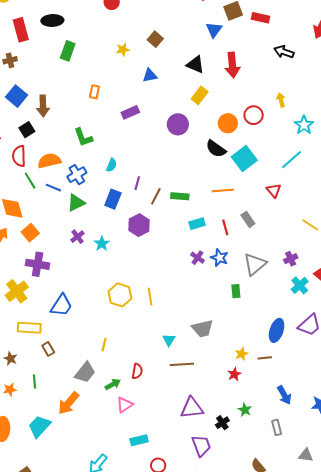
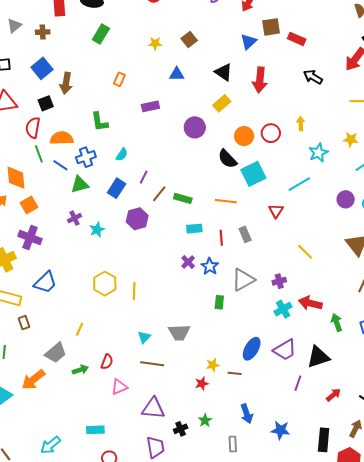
pink triangle: (125, 405) -> (119, 387), moved

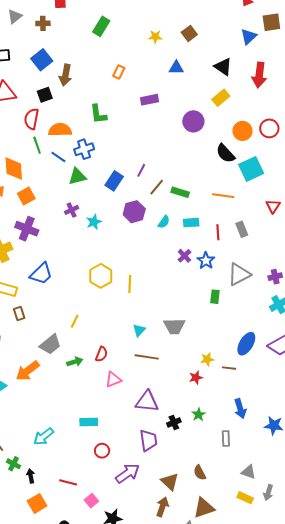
cyan semicircle: (122, 155) -> (164, 222), moved

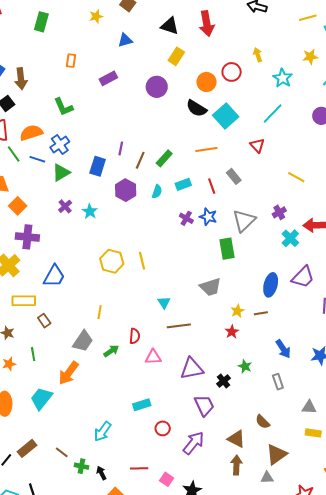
green rectangle: (180, 192) -> (164, 158), turned -48
green rectangle: (215, 297) -> (227, 249), size x1.5
gray trapezoid: (174, 326) -> (210, 287), moved
pink triangle: (113, 380) -> (153, 357), turned 36

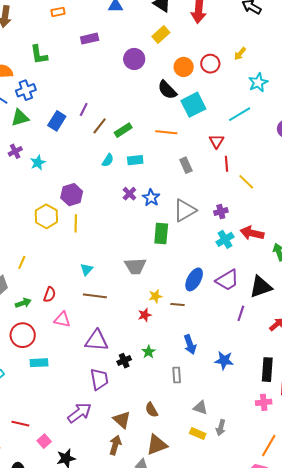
yellow arrow: (258, 55) -> (240, 54), turned -136
orange rectangle: (71, 61) -> (58, 12), turned 56
red line: (212, 186) -> (227, 164), moved
purple hexagon: (126, 190) -> (72, 195), moved
red circle: (163, 428) -> (23, 335), moved, size x1.6

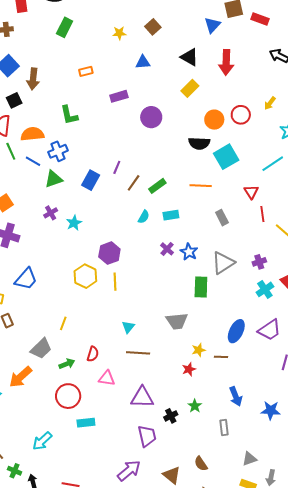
purple circle: (134, 59) -> (151, 117), moved
black semicircle: (167, 90) -> (199, 143), turned -40
gray triangle: (200, 408) -> (249, 459), turned -35

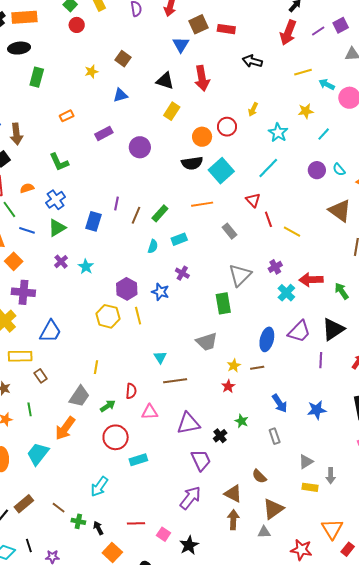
orange semicircle: (32, 134) -> (27, 188), size x0.6
blue line: (33, 161) -> (27, 230), moved
blue star: (189, 252) -> (160, 292), moved

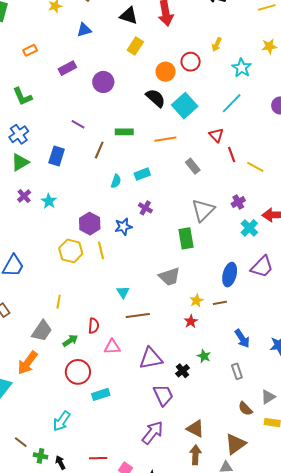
black semicircle: (192, 163) -> (156, 98), turned -130
purple line: (116, 203) -> (78, 124), moved, turned -72
green rectangle: (160, 213) -> (124, 132), moved, turned 48
blue star: (160, 292) -> (123, 227), turned -30
brown semicircle: (259, 476) -> (245, 409), moved

